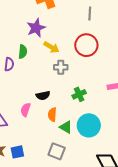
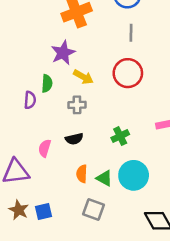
gray cross: (61, 67) -> (77, 105), moved
pink semicircle: (26, 110) -> (45, 148), moved
orange semicircle: (52, 115) -> (82, 174), moved

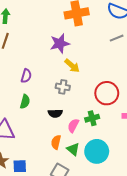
gray line: (131, 33) -> (117, 38), turned 56
red circle: (128, 73) -> (107, 93), moved
green semicircle: (47, 83) -> (25, 102), moved
pink semicircle: (45, 148) -> (73, 126), moved

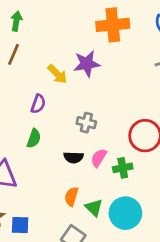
yellow arrow: (72, 66) -> (57, 74), moved
pink semicircle: (73, 126) -> (99, 158), moved

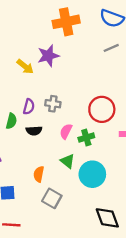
purple semicircle: (38, 104) -> (29, 107), moved
black semicircle: (74, 157) -> (34, 131), moved
orange semicircle: (71, 196) -> (39, 174), moved
green triangle: (94, 208) -> (68, 161), moved

